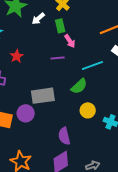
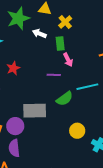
white arrow: (38, 19) -> (39, 34), turned 56
green semicircle: (79, 86) -> (65, 99), moved
purple semicircle: (64, 136) -> (14, 148), moved

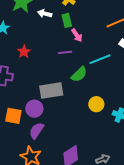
purple semicircle: (14, 148) -> (37, 131), turned 48

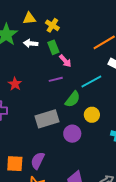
yellow circle: (96, 104) -> (92, 115), moved
purple circle: (34, 109) -> (72, 134), moved
orange square: (13, 116) -> (15, 164), moved

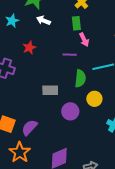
white arrow: (31, 43) -> (43, 20), moved
green semicircle: (73, 99) -> (80, 78), turned -48
gray rectangle: (47, 119) -> (50, 90), size x0.7

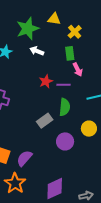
red star: (29, 48) -> (46, 81), moved
green semicircle: (80, 78) -> (65, 107), moved
gray rectangle: (50, 90) -> (45, 121), turned -35

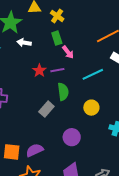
purple circle: (65, 141) -> (72, 137), moved
purple semicircle: (24, 158) -> (35, 150), turned 36

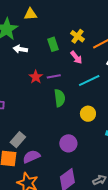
yellow cross: (57, 16) -> (77, 36), moved
pink arrow: (68, 52) -> (76, 57), moved
gray rectangle: (46, 109) -> (18, 140), moved

